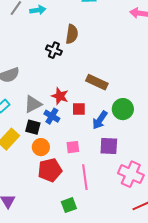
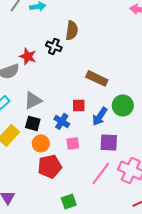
red star: (60, 96) -> (28, 56), moved
blue cross: (52, 116) -> (62, 121), moved
pink line: (85, 177) -> (101, 173), moved, turned 45

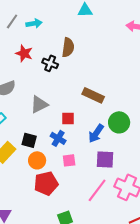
red star: (28, 56) -> (24, 53), moved
gray triangle: (33, 100) -> (39, 104), moved
red square: (79, 105) -> (68, 118), moved

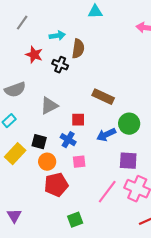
cyan arrow: (34, 23) -> (57, 36), moved
blue arrow: (96, 133) -> (106, 135), turned 30
purple square: (105, 159) -> (128, 161), moved

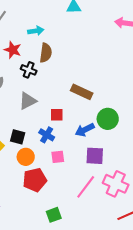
brown semicircle: (78, 49) -> (46, 53), moved
black cross: (60, 65) -> (29, 70), moved
purple square: (128, 161) -> (95, 156), moved

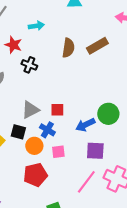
brown semicircle: (46, 53) -> (68, 48), moved
brown rectangle: (82, 92) -> (97, 46), moved, turned -55
gray triangle: (28, 101) -> (30, 110), moved
orange circle: (26, 157) -> (34, 146), moved

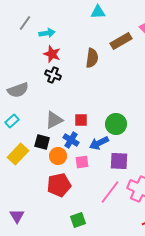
cyan arrow: (36, 26) -> (47, 33), moved
red star: (13, 45) -> (52, 54), moved
brown rectangle: (97, 46) -> (121, 41), moved
green circle: (108, 114) -> (116, 124), moved
blue arrow: (85, 125) -> (99, 143), moved

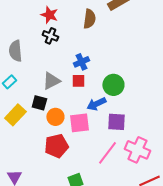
gray semicircle: (18, 90) -> (15, 51), turned 105
blue cross: (71, 140) -> (81, 62), moved, turned 35
pink square: (82, 162) -> (79, 123), size x1.5

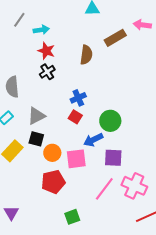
black cross: (50, 36) -> (47, 72), turned 35
gray triangle: (51, 81) -> (36, 116), moved
red square: (78, 81) -> (75, 117), turned 32

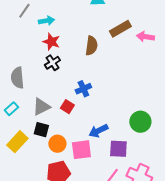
pink arrow: (142, 25) -> (145, 37), moved
red square: (75, 117) -> (67, 107), moved
green circle: (110, 121) -> (140, 122), moved

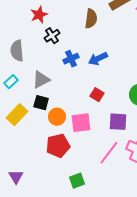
red star: (51, 42) -> (39, 15), moved, turned 30
blue cross: (83, 89) -> (71, 59), moved
red square: (67, 107) -> (97, 95), moved
blue arrow: (98, 131) -> (98, 59), moved

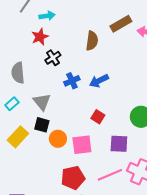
gray triangle: (41, 80) -> (42, 102), turned -42
red pentagon: (58, 146) -> (73, 178), moved
pink line: (109, 153) -> (110, 175), turned 30

